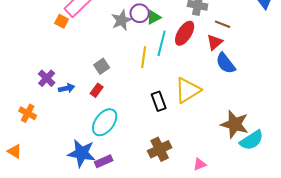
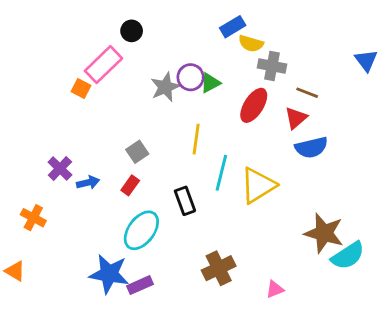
cyan line: (162, 43) -> (221, 173), moved
blue semicircle: (226, 63) -> (311, 147), turned -65
black rectangle: (159, 101) -> (185, 201), moved

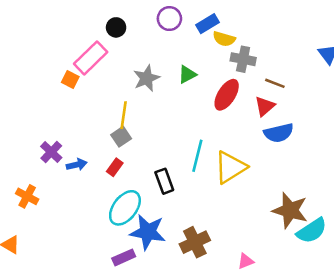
purple circle: (191, 77) -> (169, 19), moved
yellow line: (196, 139) -> (124, 115), moved
blue star: (109, 274) -> (148, 232), moved

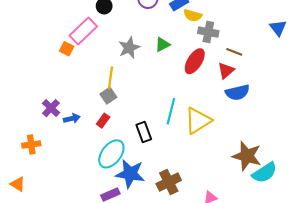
orange cross: (27, 196) -> (31, 145), turned -36

